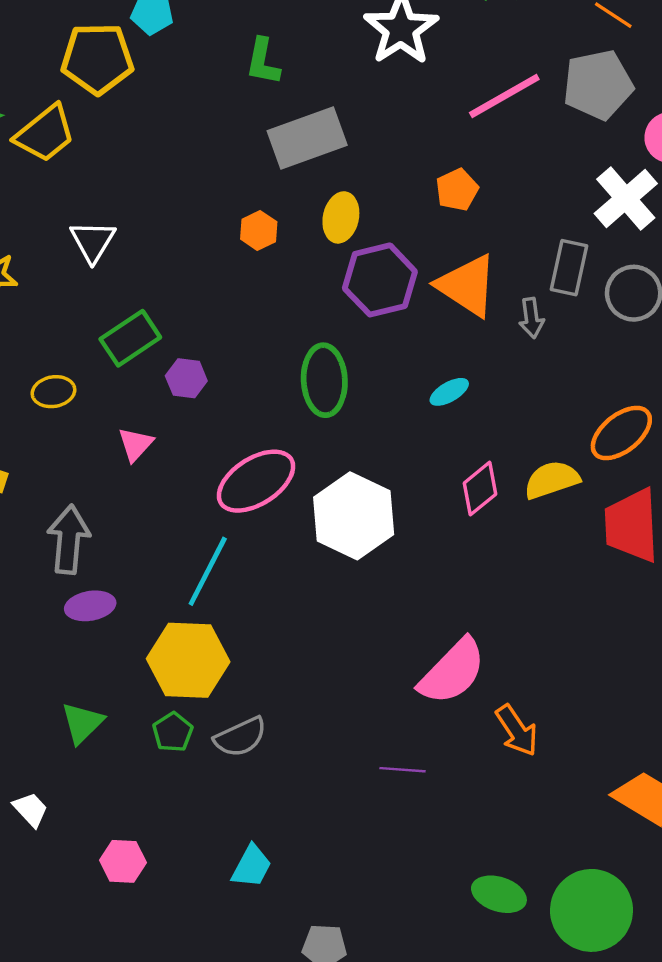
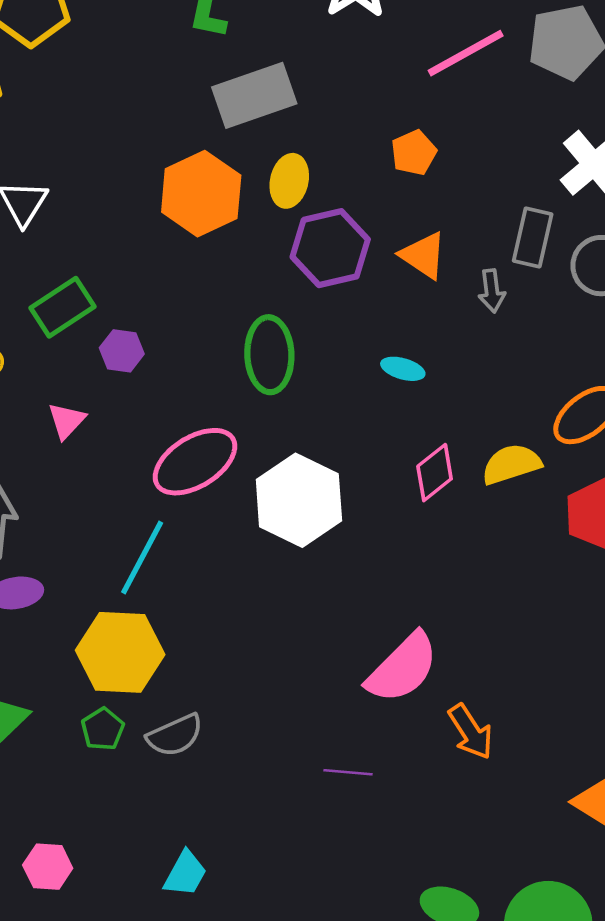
orange hexagon: (259, 230) -> (201, 194), size x2.0
orange triangle: (467, 286) -> (423, 255), size x0.7
cyan ellipse: (449, 392) -> (403, 369), turned 45

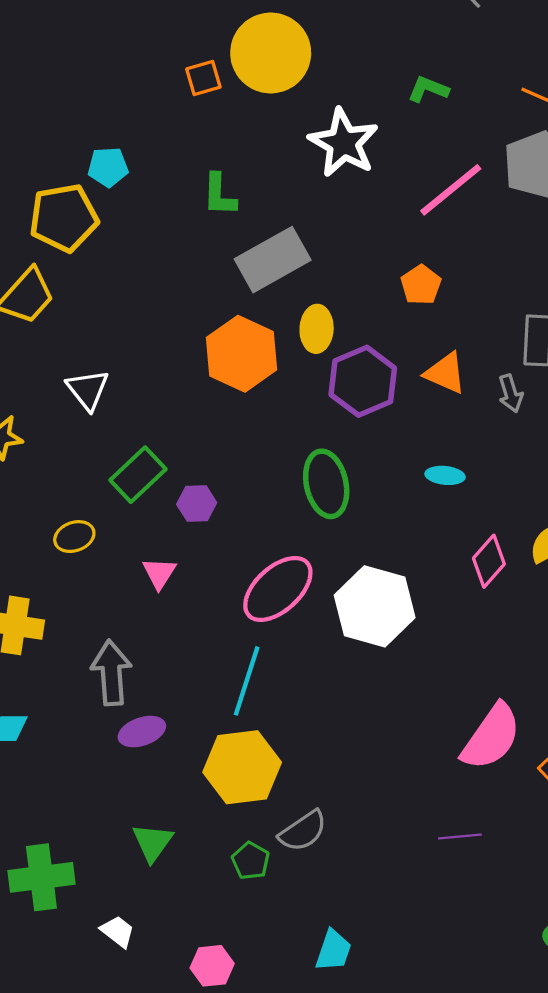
green pentagon: (103, 729) -> (251, 861), moved

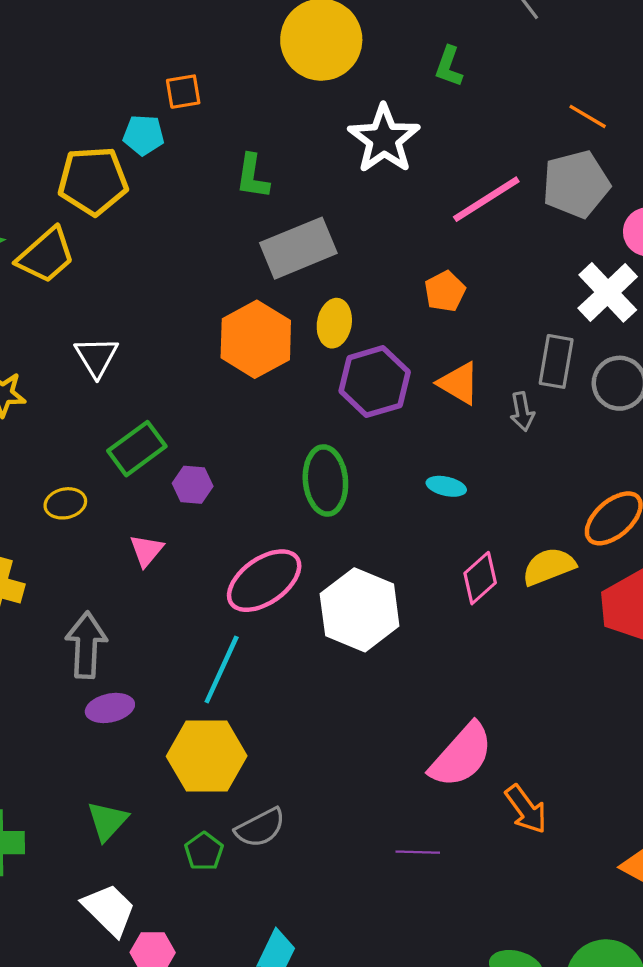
orange square: (203, 78) -> (183, 92), moved
green L-shape: (428, 89) -> (449, 66), moved, turned -99
white trapezoid: (118, 931) -> (109, 910), moved, size x1.6

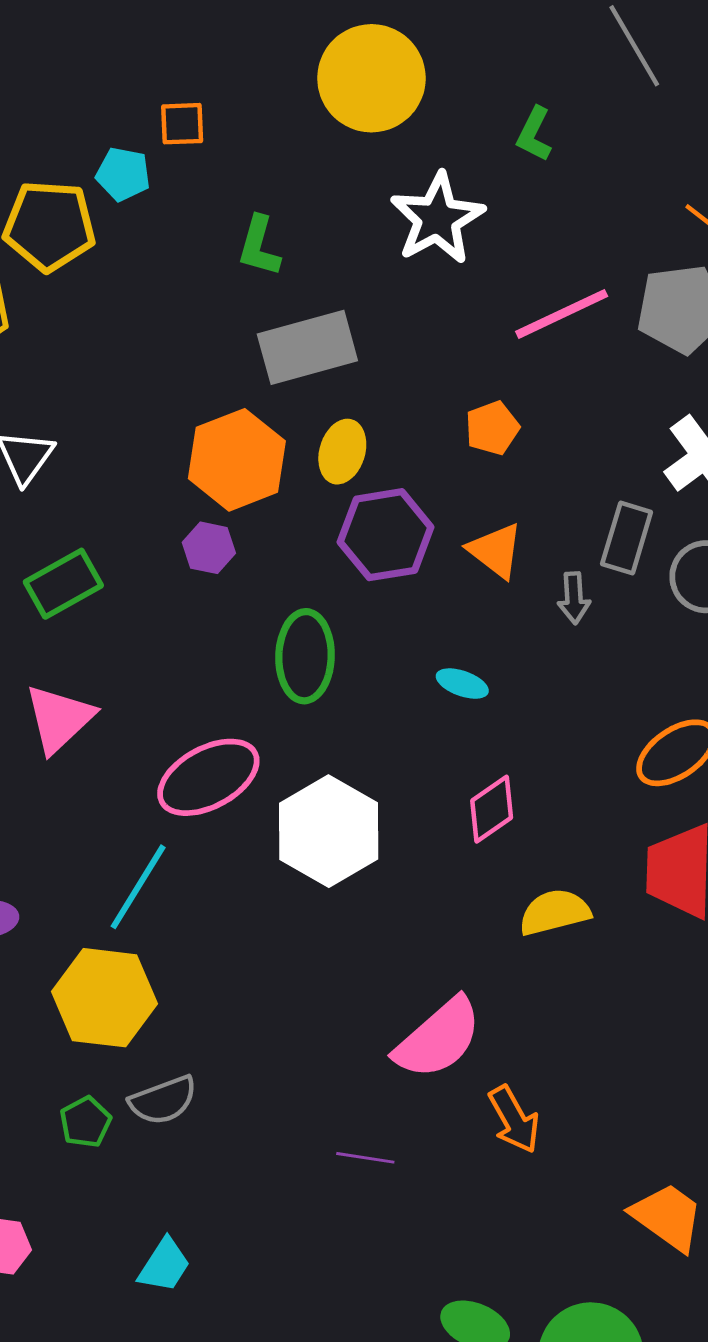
purple hexagon: (193, 485) -> (209, 548), moved
pink triangle: (146, 550) -> (59, 719), size x1.6
yellow semicircle: (549, 566) -> (555, 912), moved

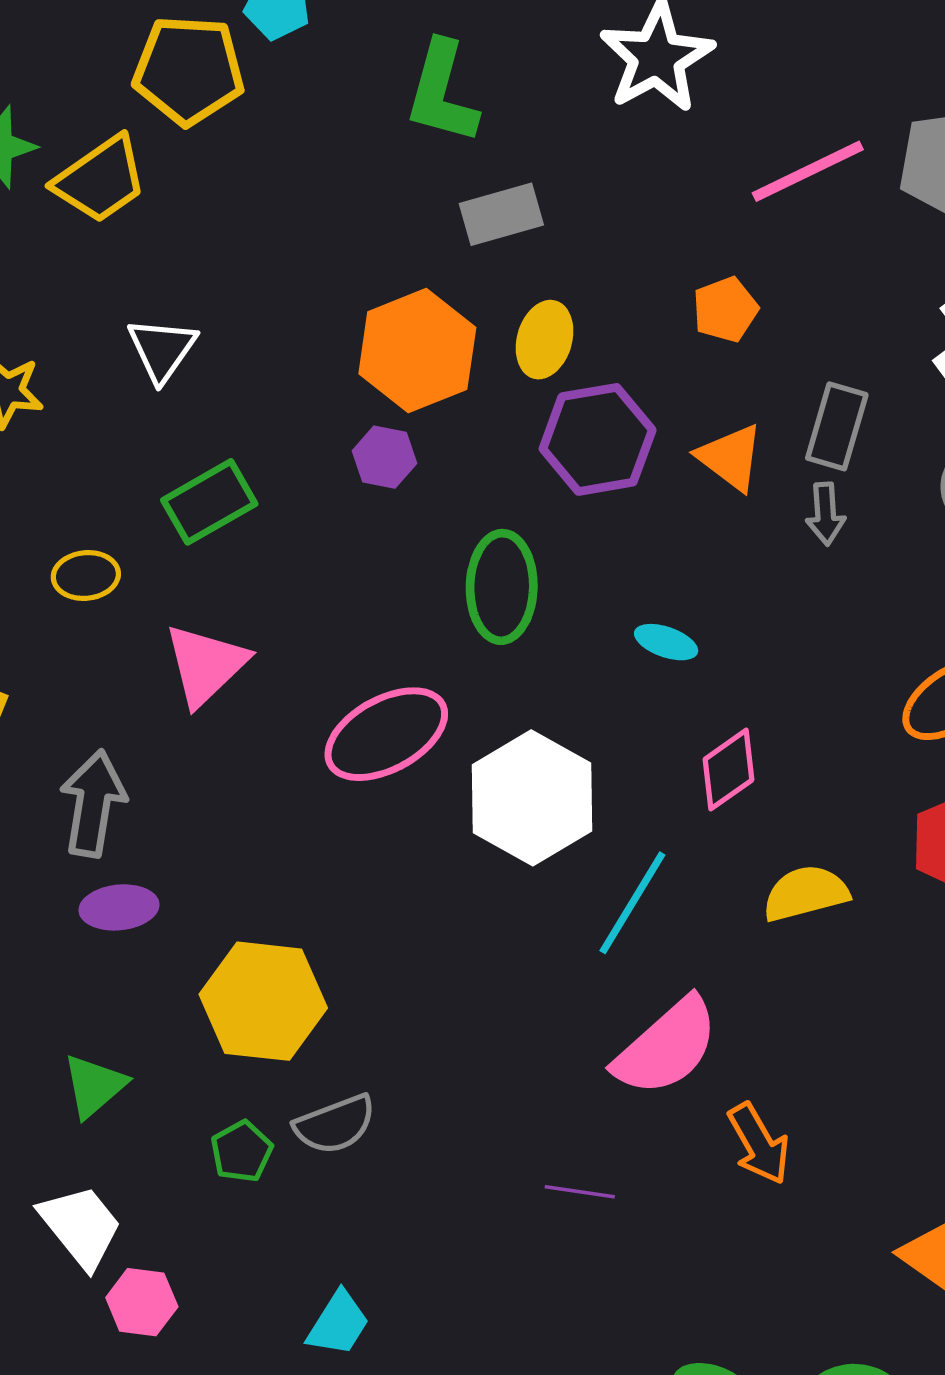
green L-shape: (259, 246) -> (442, 92), size x1.4
gray rectangle: (307, 347) -> (501, 214), size x0.7
gray rectangle: (627, 538) -> (837, 426), moved
cyan ellipse: (462, 684) -> (666, 642), moved
cyan line: (138, 887) -> (632, 903), moved

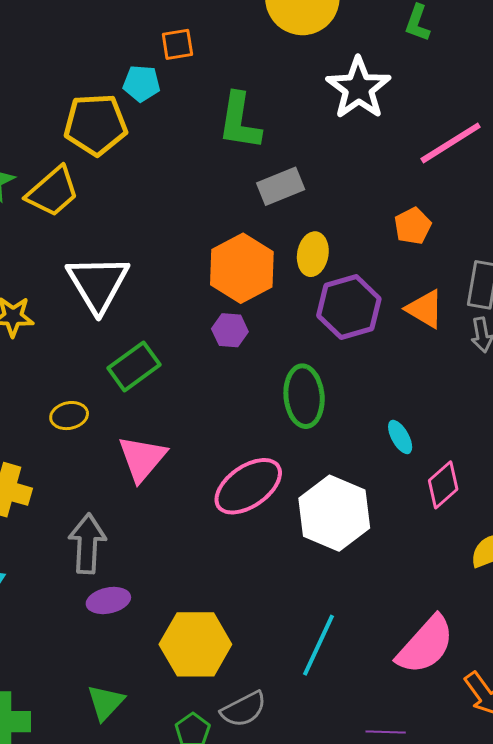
white triangle: (162, 349) -> (98, 284), size x1.6
cyan ellipse: (666, 642) -> (400, 437), moved, turned 48
cyan line: (632, 903) -> (318, 645), moved

